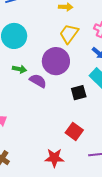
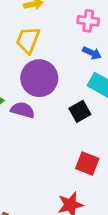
yellow trapezoid: (69, 34) -> (28, 40), moved

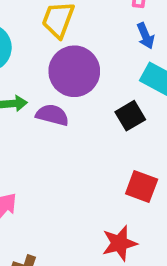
blue arrow: (92, 53) -> (146, 36), turned 42

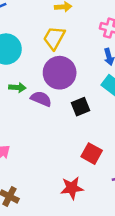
black square: (130, 116) -> (81, 107), moved

